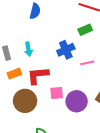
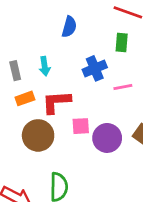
blue semicircle: (35, 11) -> (69, 27), moved
green rectangle: (85, 30) -> (122, 43), turned -64

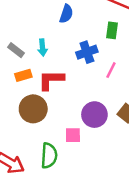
gray rectangle: (15, 71) -> (16, 50), turned -42
pink line: (123, 87) -> (111, 70), turned -56
pink square: (81, 126) -> (73, 135), moved

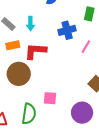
purple circle: (94, 115) -> (82, 113), moved

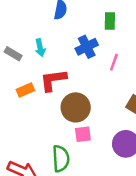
orange rectangle: (13, 45) -> (25, 90), moved
brown circle: (19, 74) -> (76, 107), moved

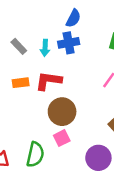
blue cross: (87, 47) -> (69, 43), moved
pink square: (83, 134) -> (62, 138), turned -35

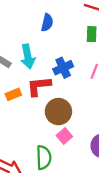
blue cross: (69, 43) -> (63, 68), moved
cyan arrow: (45, 48) -> (28, 56), size x1.5

